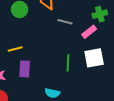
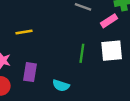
purple rectangle: (25, 69) -> (30, 72), moved

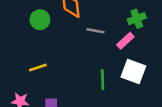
white square: (112, 51) -> (133, 72), turned 35

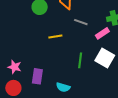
yellow line: (38, 67) -> (55, 37), moved

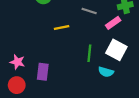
cyan semicircle: (63, 87) -> (106, 72), moved

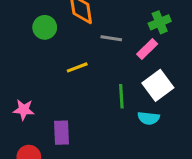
white square: (116, 50) -> (158, 85), turned 35
pink star: (17, 62) -> (24, 110), moved

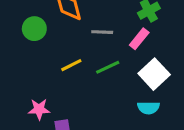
green line: (121, 96) -> (108, 67), moved, turned 75
pink star: (24, 110) -> (39, 109), moved

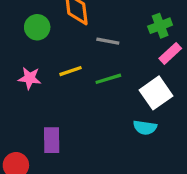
pink rectangle: (139, 39) -> (170, 53), moved
pink star: (39, 109) -> (30, 78), moved

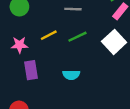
cyan semicircle: (145, 128) -> (71, 75), moved
purple rectangle: (52, 140) -> (31, 70), moved

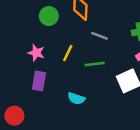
yellow line: (49, 35) -> (68, 53), turned -56

